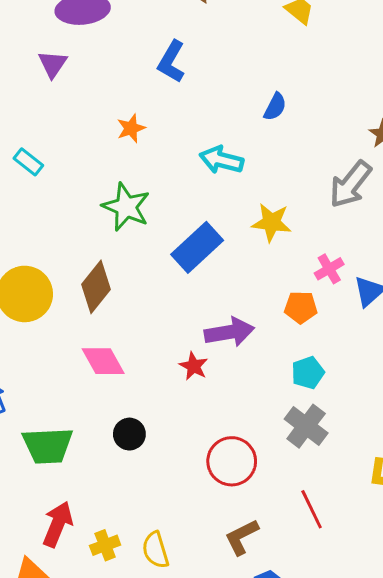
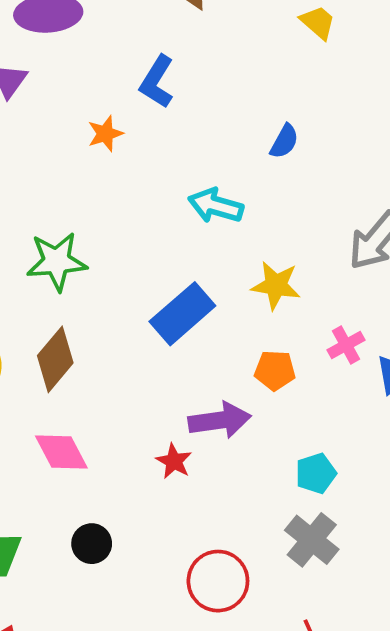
orange star: (131, 128) -> (105, 134), moved
green star: (126, 207) -> (57, 261), moved, turned -30
orange pentagon: (301, 307) -> (275, 370), moved

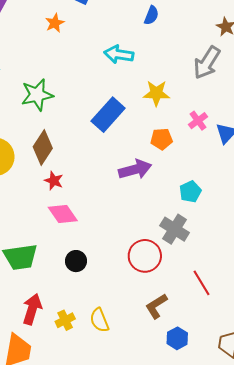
pink diamond: (61, 452) -> (63, 214), moved
red star: (174, 461) -> (54, 181), moved
gray cross: (312, 540) -> (175, 229), moved
black circle: (92, 544) -> (76, 261), moved

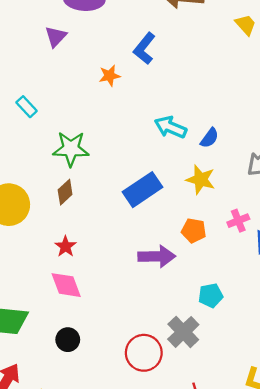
blue semicircle: (151, 15) -> (210, 138), moved
brown diamond: (43, 148) -> (65, 192), moved, size x0.7

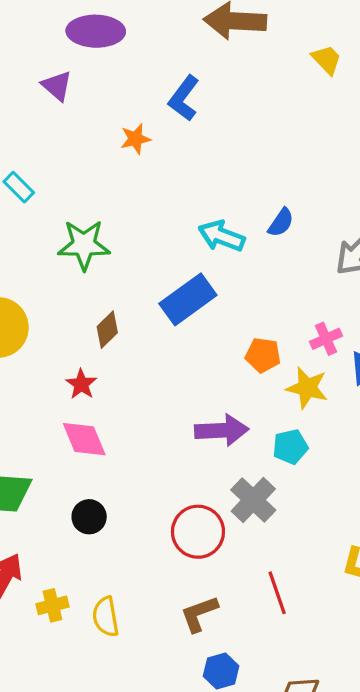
purple triangle: (56, 37) -> (57, 86), turned -30
cyan arrow: (170, 127) -> (221, 236), moved
yellow star: (201, 180) -> (307, 388), moved
brown diamond: (65, 192) -> (107, 330), moved
purple arrow: (157, 256) -> (222, 430), moved

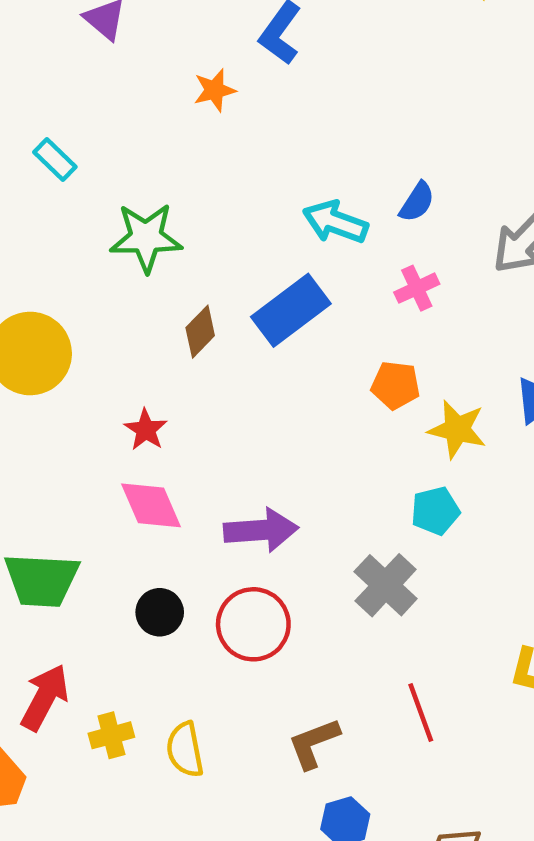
brown diamond: (107, 330) -> (200, 332), moved
pink cross: (326, 339) -> (417, 288), moved
purple arrow: (222, 430) -> (261, 530), moved
red circle: (198, 532) -> (253, 624), moved

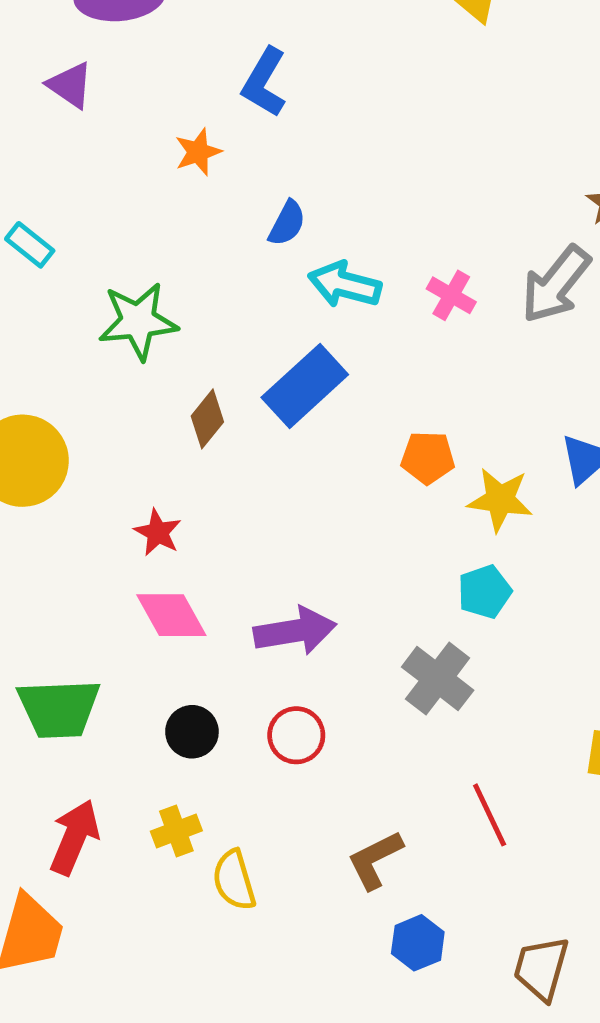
blue semicircle: (417, 202) -> (287, 223), moved
pink cross: (417, 288) -> (451, 295), moved, turned -30
red circle: (253, 624) -> (296, 735), size x0.7
yellow cross: (111, 735) -> (176, 831), moved

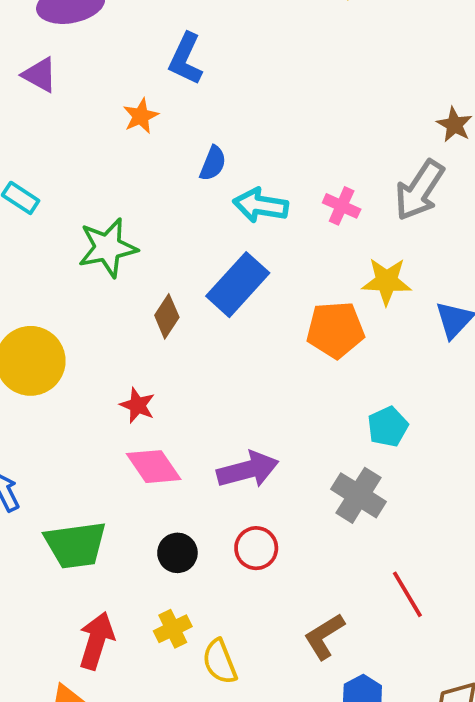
orange pentagon: (428, 458) -> (335, 330), size x1.4
yellow star: (500, 500) -> (387, 281), moved

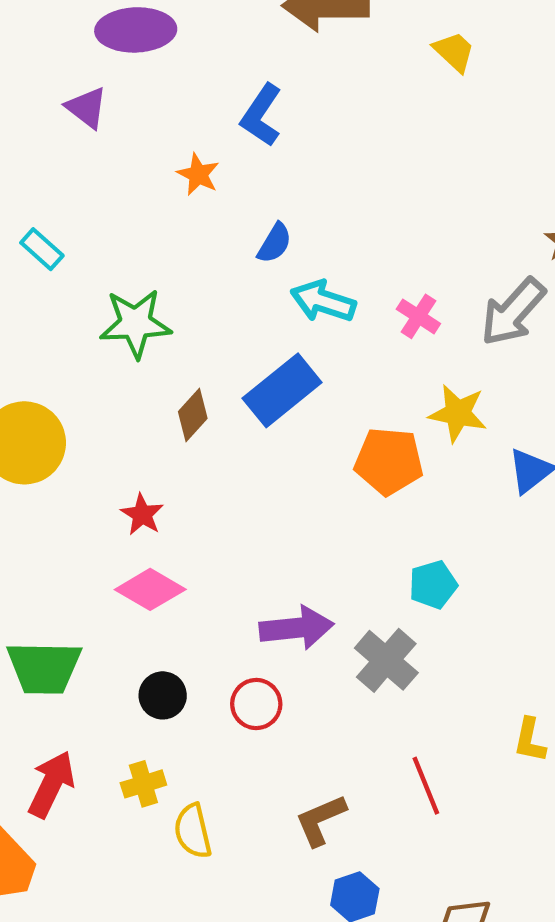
orange star: (141, 116) -> (198, 174), turned -30
pink diamond: (154, 467) -> (150, 589), turned -34
purple arrow: (248, 470) -> (296, 628), moved

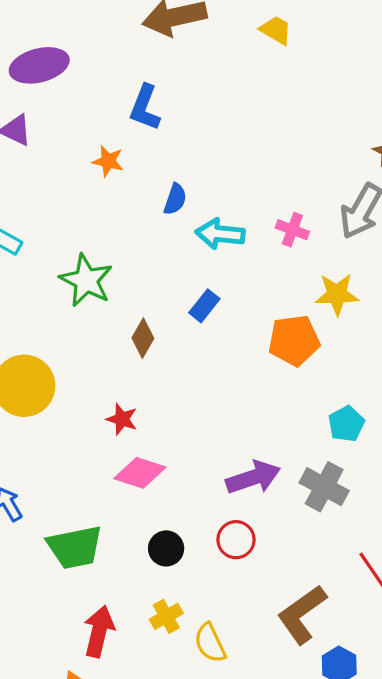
green star: (135, 323) -> (86, 280), turned -30
blue rectangle: (282, 390) -> (204, 306), size x0.6
brown L-shape: (321, 820) -> (302, 614), size x1.4

